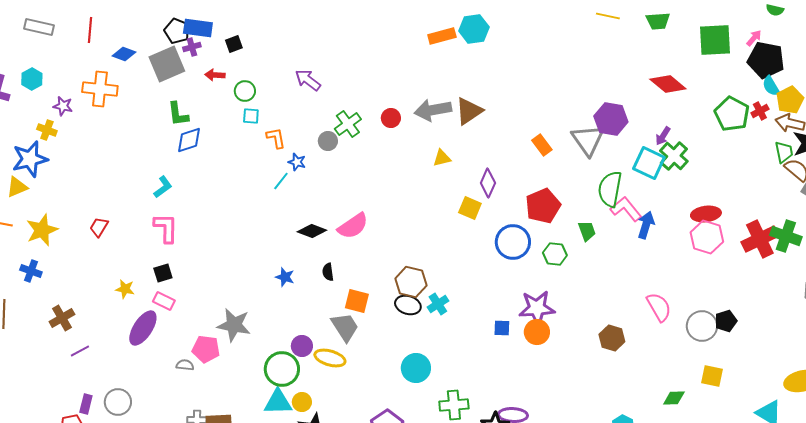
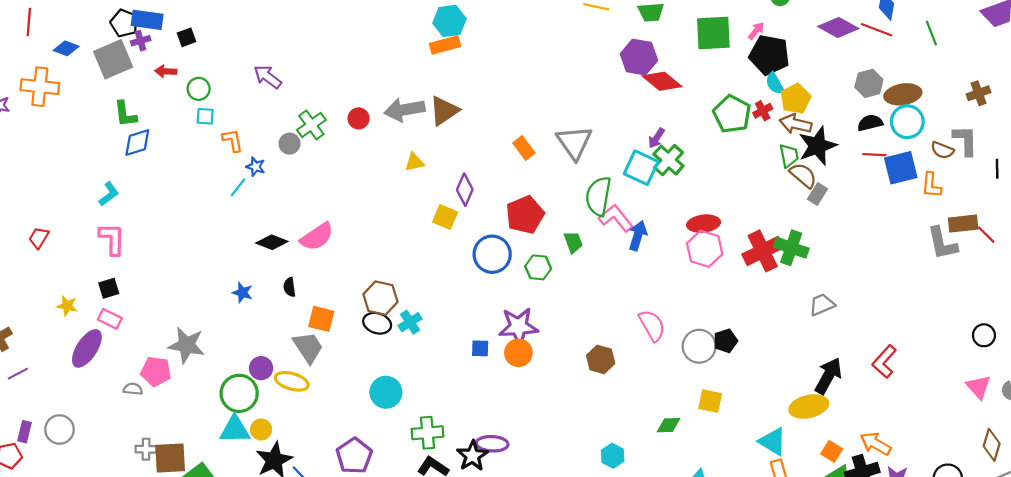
orange rectangle: (442, 36) -> (445, 45), moved
purple hexagon: (611, 119) -> (639, 57), moved

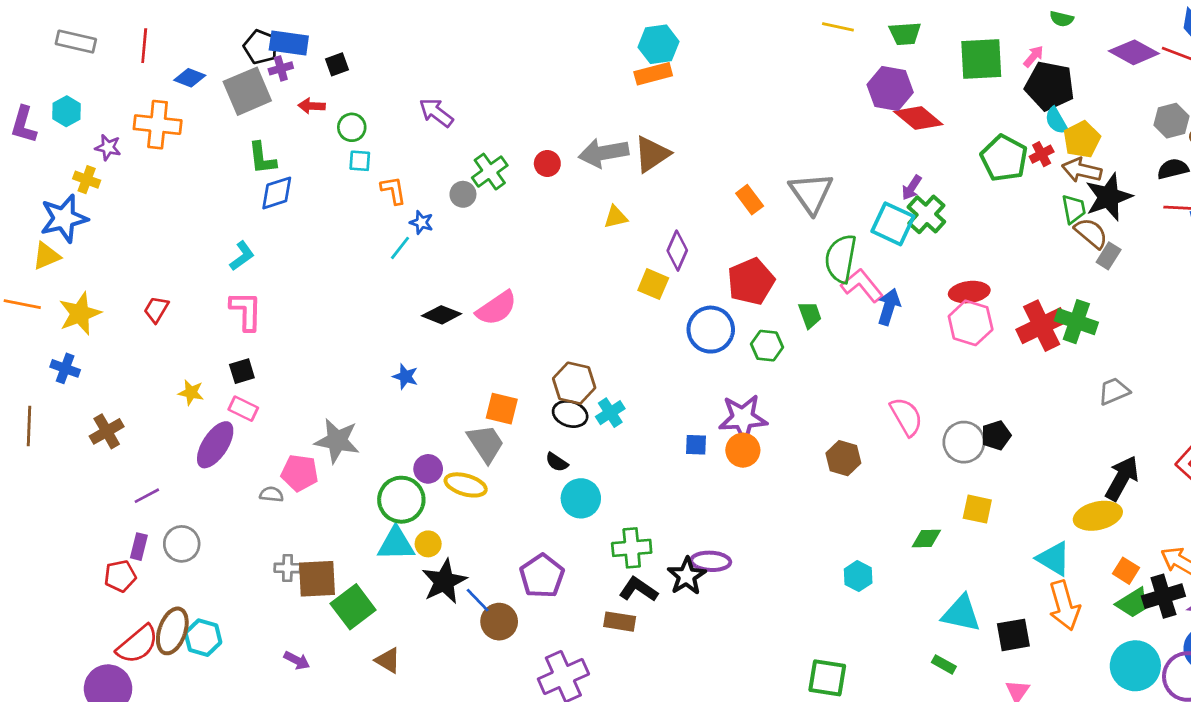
black semicircle: (290, 287) -> (557, 462), moved, turned -48
purple line: (18, 374) -> (147, 496), moved

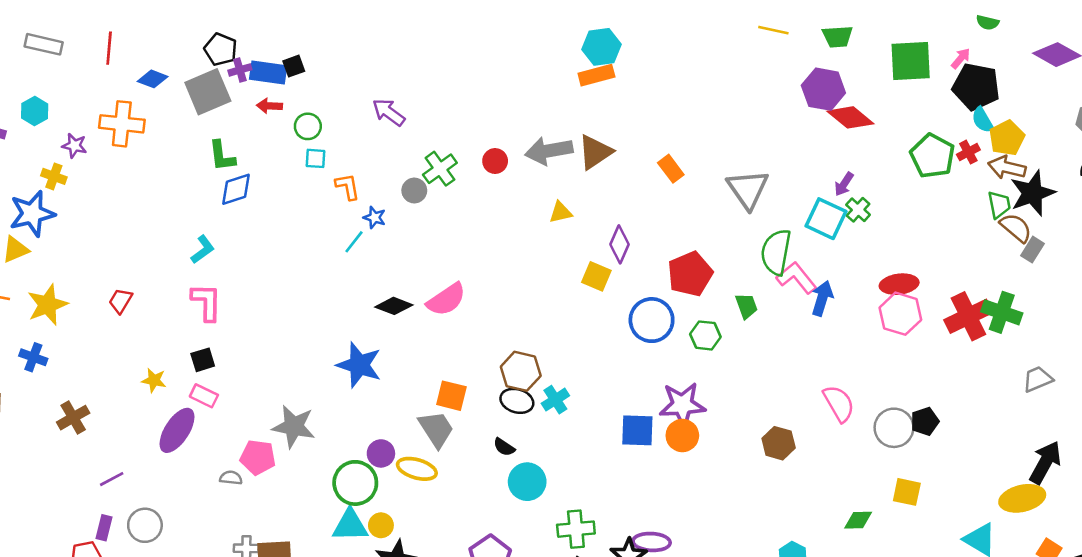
blue rectangle: (289, 43) -> (268, 73), moved
orange rectangle: (750, 200) -> (671, 169), moved
green cross: (926, 214) -> (858, 210), size x0.7
blue star: (405, 376) -> (359, 365), size x1.8
blue square: (696, 445) -> (637, 430), size x1.6

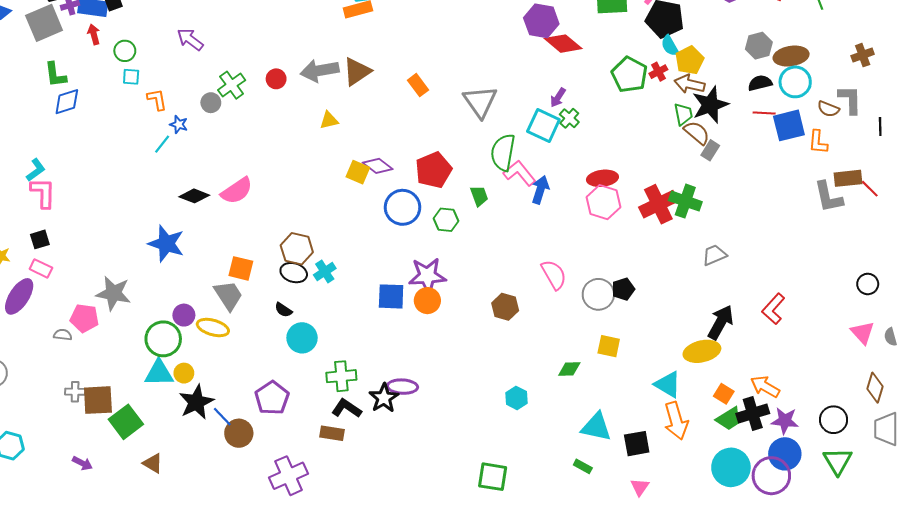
red arrow: (269, 106) -> (94, 34), turned 72
purple diamond: (620, 244) -> (378, 166), moved, turned -76
cyan L-shape: (203, 250) -> (36, 170), moved

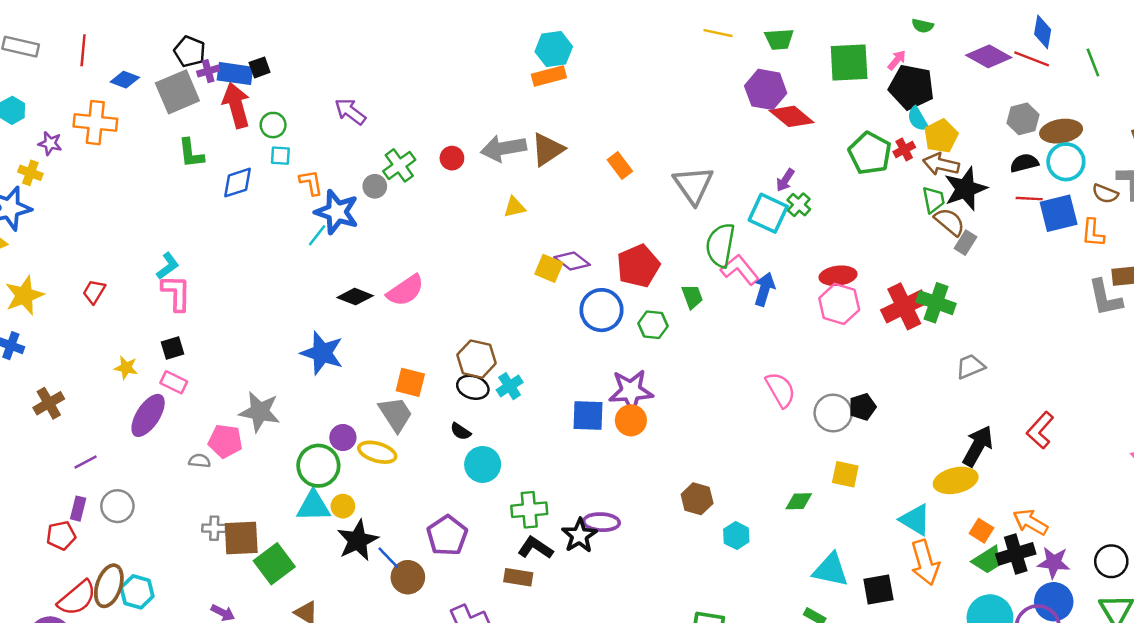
red arrow: (94, 34) -> (236, 105), size x1.8
blue diamond: (67, 102) -> (238, 183), moved
blue star: (179, 124) -> (337, 212), size x2.0
brown hexagon: (505, 307) -> (697, 499), moved

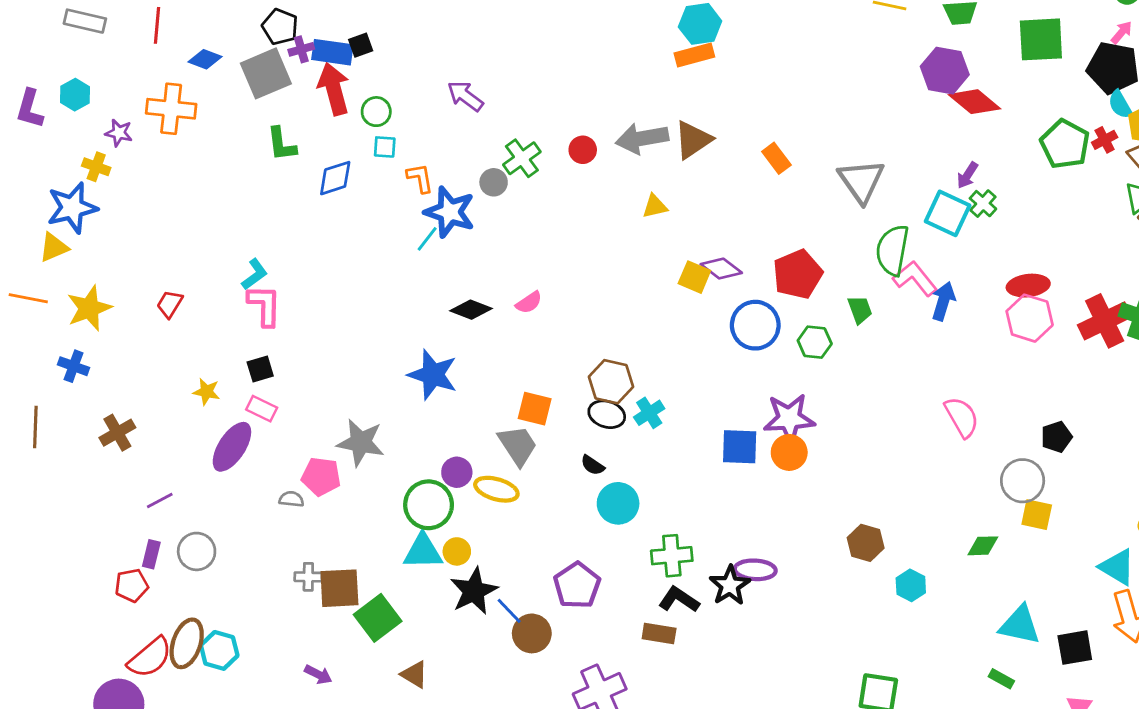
pink arrow: (897, 60) -> (1122, 32), moved
pink semicircle: (405, 290) -> (529, 303), size x0.6
gray circle: (833, 413) -> (1023, 481), moved

